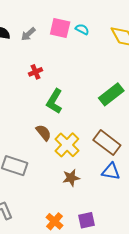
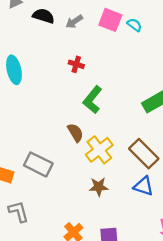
red cross: (36, 72) -> (76, 64), turned 32

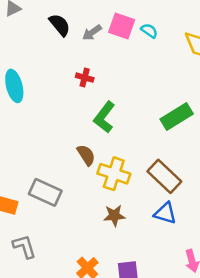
black semicircle: (43, 16) -> (60, 25), moved, turned 35
gray arrow: (74, 22) -> (92, 33), moved
yellow cross: (99, 150) -> (114, 174), turned -32

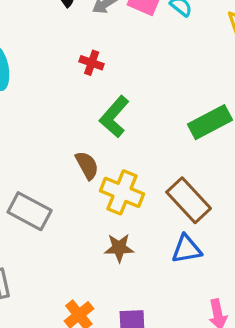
blue triangle: (165, 213) -> (187, 249), turned -30

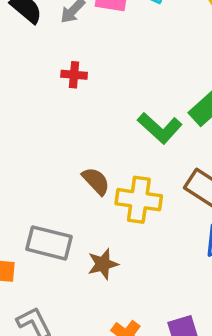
green L-shape: (114, 117) -> (160, 128), moved, turned -75
brown star: (119, 248) -> (103, 264), moved

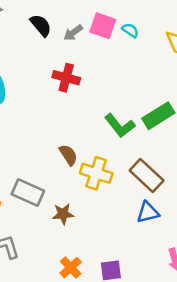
red cross: (74, 75) -> (66, 78), size x1.5

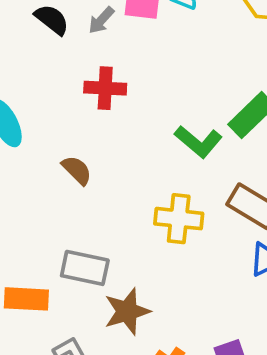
brown semicircle: (68, 155) -> (77, 170), moved
brown star: (63, 214) -> (127, 311), moved, size x1.4

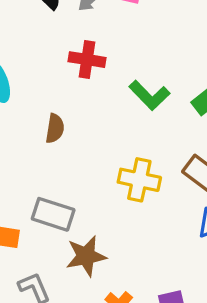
green L-shape: (198, 142) -> (149, 95), moved
brown semicircle: (77, 170) -> (55, 128), turned 48

